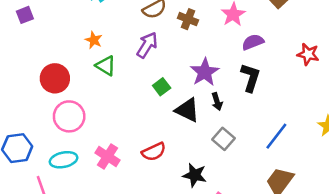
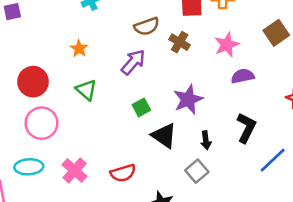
green triangle: (106, 66) -> (86, 90), moved
black L-shape: (250, 78) -> (246, 128), moved
black arrow: (217, 102) -> (206, 140), moved
blue line: (276, 136) -> (273, 160), moved

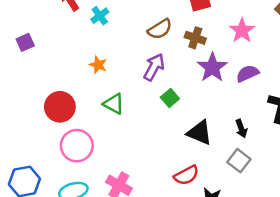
purple semicircle: (243, 76) -> (247, 73), moved
purple star: (188, 99) -> (212, 67), moved
green square: (141, 107) -> (170, 98), moved
red semicircle: (123, 173) -> (186, 175), moved

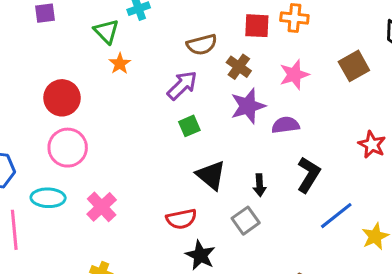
green triangle: (114, 104) -> (106, 31), moved

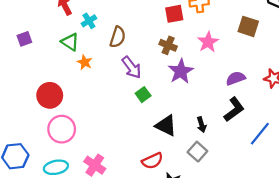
brown semicircle: (202, 45) -> (118, 37), moved, turned -45
brown square: (354, 66) -> (248, 26), turned -30
purple arrow: (182, 85) -> (132, 67), turned 110
purple semicircle: (286, 125) -> (236, 78), moved
black L-shape: (309, 175) -> (234, 109), turned 35

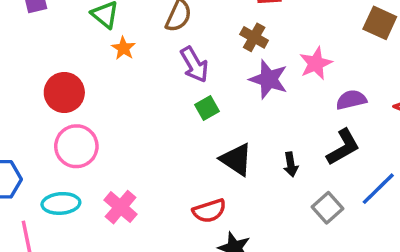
pink star: (208, 42) -> (316, 63), moved
purple star: (181, 71) -> (269, 79), turned -30
gray square: (197, 152) -> (327, 208), moved

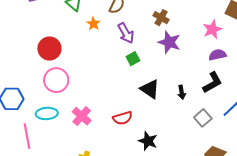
orange star: (123, 48) -> (93, 24), moved
pink star: (316, 63) -> (212, 29), moved
red semicircle: (209, 211) -> (123, 118), moved

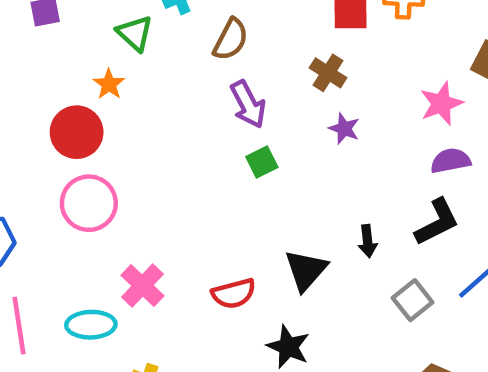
orange star: (93, 24) -> (109, 84), moved
purple star: (169, 42) -> (344, 129), size x0.6
black triangle: (150, 89) -> (306, 270), moved, turned 35
cyan ellipse: (47, 113) -> (91, 325), moved

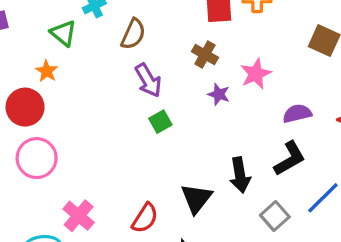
pink star: (441, 103) -> (256, 74), moved
black arrow: (367, 241) -> (240, 175), size x1.5
red semicircle: (234, 294) -> (145, 218), turned -40

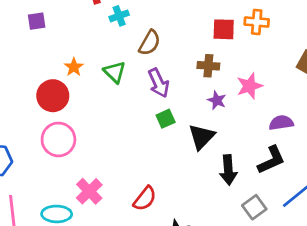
green triangle: (63, 33) -> (115, 72), moved
brown cross: (205, 55) -> (208, 66), turned -30
black triangle: (196, 198) -> (202, 137), moved

